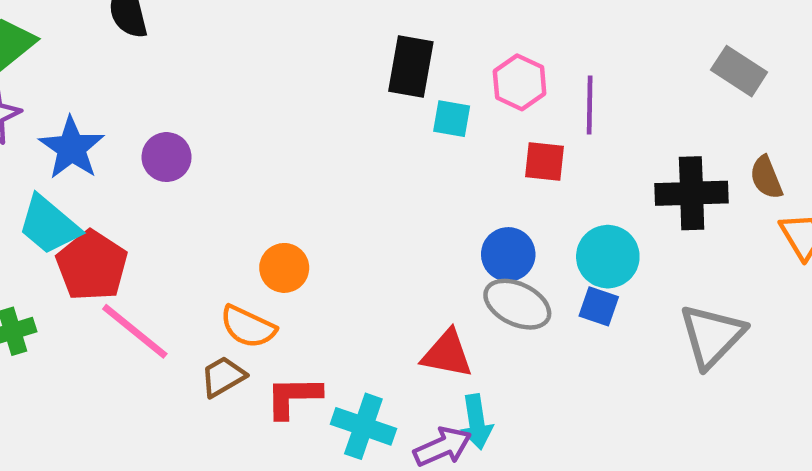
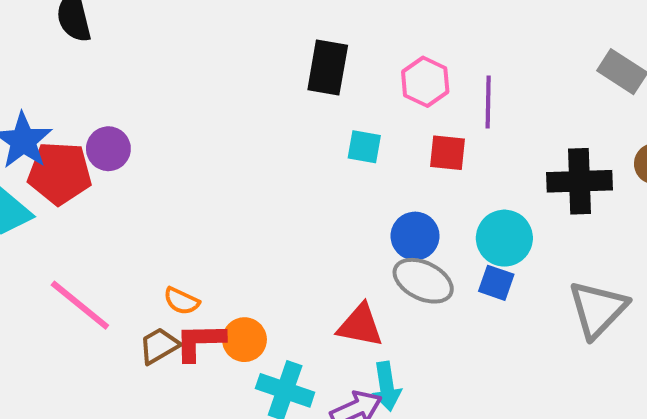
cyan square: (452, 119) -> (364, 147), moved
red pentagon: (92, 266) -> (60, 173), moved, turned -30
orange circle: (284, 268) -> (244, 340), moved
orange semicircle: (248, 327) -> (181, 301), size x0.7
red L-shape: (293, 397) -> (200, 342), moved

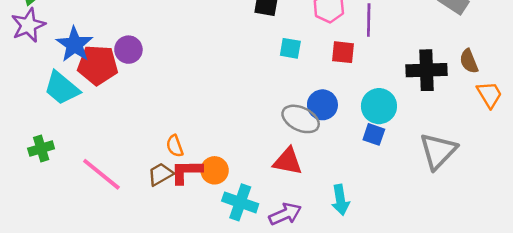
gray ellipse: (423, 281) -> (301, 119), moved
orange semicircle: (181, 301) -> (175, 146), turned 45
pink line: (80, 305) -> (101, 174), moved
cyan arrow: (387, 386) -> (340, 200), moved

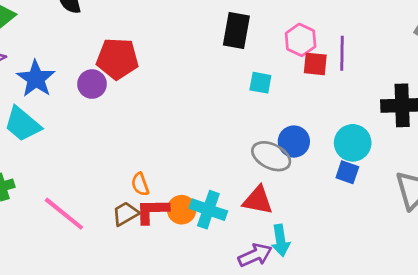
red square: (343, 52) -> (315, 64), moved
red pentagon: (98, 65) -> (117, 59), moved
cyan arrow: (340, 200) -> (280, 240), moved
cyan cross: (240, 202) -> (208, 210), moved

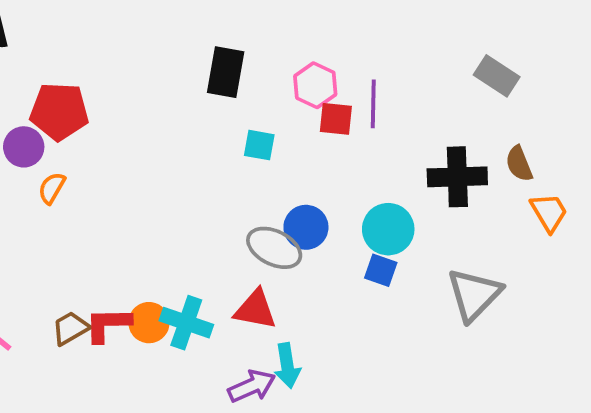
orange semicircle: (140, 184) -> (52, 188), moved, turned 50

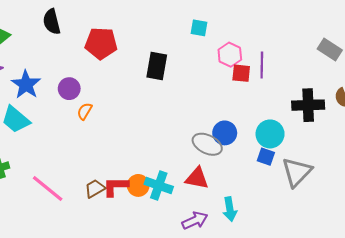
black rectangle: (226, 72) -> (157, 66), moved
red pentagon: (59, 111) -> (101, 43), moved
cyan square: (259, 145) -> (199, 28), moved
gray triangle: (474, 295) -> (297, 172), moved
cyan arrow: (287, 366) -> (230, 209), moved

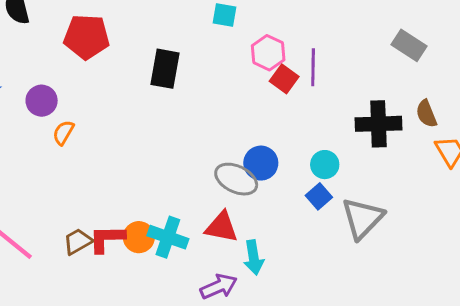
red square: (241, 73) -> (284, 79), turned 30
cyan circle: (270, 134) -> (325, 165), size x0.7
blue square: (266, 157) -> (319, 196), turned 30
cyan arrow: (230, 209) -> (254, 257), moved

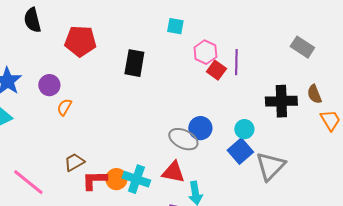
blue square: (319, 196) -> (240, 151), size x1.4
brown trapezoid: (78, 242) -> (74, 162), moved

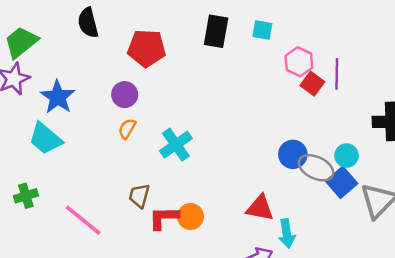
black rectangle: (134, 63) -> (216, 31), moved
purple circle: (49, 85) -> (125, 95), moved
gray ellipse: (183, 139) -> (316, 168), moved
brown trapezoid: (74, 162) -> (139, 196), turned -45
cyan cross: (136, 179) -> (176, 145), moved, turned 36

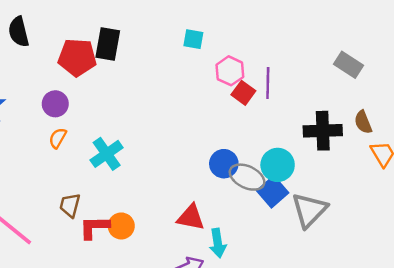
black rectangle: (216, 31) -> (108, 44), moved
cyan circle: (346, 156) -> (278, 165), size x1.4

